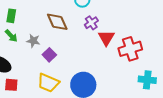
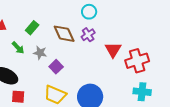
green rectangle: (11, 16) -> (32, 28), moved, turned 32
purple cross: (91, 23) -> (88, 35), moved
cyan cross: (147, 80) -> (142, 92), moved

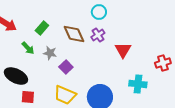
red cross: (137, 61) -> (163, 63), moved, size x0.7
cyan cross: (142, 92) -> (138, 84), moved

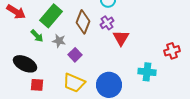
green rectangle: (42, 28) -> (51, 16), size x1.6
brown diamond: (74, 34) -> (83, 22), turned 45
red triangle: (123, 50) -> (121, 38), moved

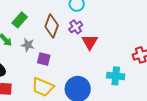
green rectangle: (51, 16) -> (20, 20), size x0.7
purple square: (75, 55) -> (44, 59), turned -32

